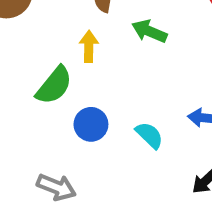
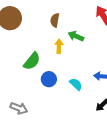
yellow arrow: (89, 46) -> (59, 46), moved
gray arrow: (56, 187) -> (19, 108), moved

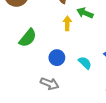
green semicircle: (32, 61) -> (28, 38), moved
gray arrow: (19, 108) -> (50, 84), moved

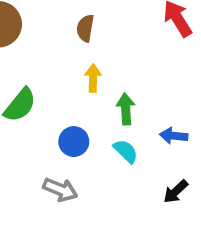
green arrow: (85, 13) -> (126, 109), moved, turned 63

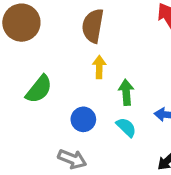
brown semicircle: (85, 28) -> (93, 26), size x1.5

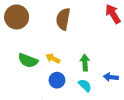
yellow arrow: (99, 67) -> (53, 58), moved, turned -64
green semicircle: (39, 89) -> (28, 61), turned 72

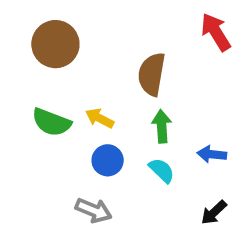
brown circle: (17, 17) -> (55, 44), moved
brown semicircle: (63, 19) -> (152, 74), moved

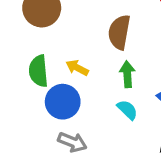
green semicircle: (51, 122) -> (38, 71), turned 64
blue circle: (108, 160) -> (63, 102), moved, size x1.4

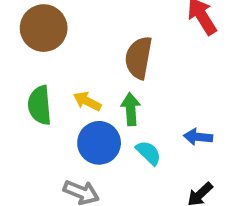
green arrow: (127, 74) -> (131, 109), moved
blue circle: (63, 102) -> (99, 143), moved

